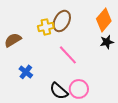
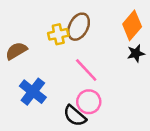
blue cross: (26, 72) -> (33, 92), size x1.5
pink circle: (79, 89) -> (89, 102), moved

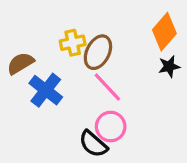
brown ellipse: (79, 27) -> (98, 52), moved
blue cross: (33, 92) -> (46, 90), moved

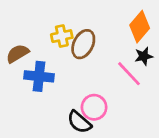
pink line: (107, 87) -> (129, 74), moved
blue cross: (46, 90) -> (39, 76), turned -32

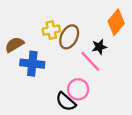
black star: (144, 56) -> (99, 47), moved
pink line: (129, 74) -> (90, 61), moved

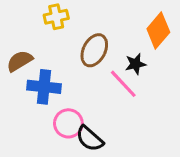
yellow cross: (51, 30) -> (56, 17), moved
pink circle: (78, 89) -> (68, 123), moved

